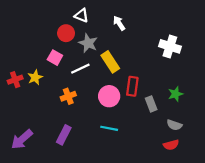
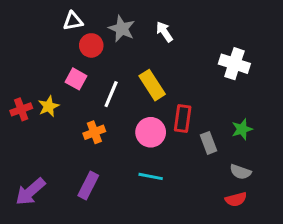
white triangle: (81, 15) -> (73, 21), moved, turned -32
gray star: (88, 43) -> (122, 29), moved
white line: (80, 69) -> (111, 94), turned -42

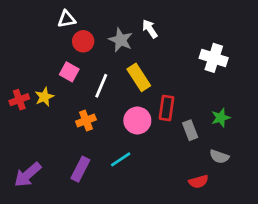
gray star: (122, 29) -> (121, 40), moved
cyan line: (151, 176) -> (121, 159), moved, turned -45
red semicircle: (236, 199) -> (198, 182), moved

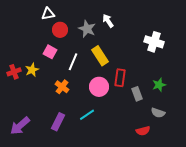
orange cross: (86, 120) -> (62, 87), turned -32

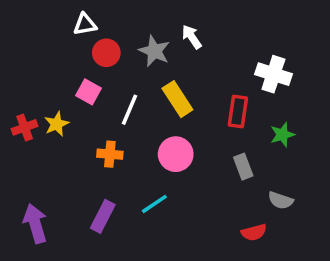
red rectangle: (120, 78) -> (238, 111), moved
green star: (159, 85) -> (282, 135), moved
orange cross: (62, 87) -> (110, 154), turned -32
purple arrow: (20, 126) -> (35, 223), turned 115

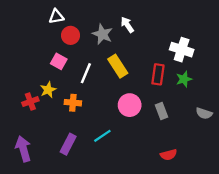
yellow star: (57, 124) -> (48, 90), moved
red cross: (25, 127) -> (30, 102), moved
green star: (282, 135) -> (184, 79), moved
pink circle: (176, 154) -> (130, 105), moved
gray semicircle: (281, 200) -> (204, 113), moved

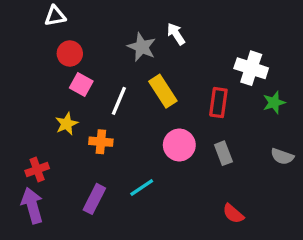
white triangle: (56, 16) -> (55, 16), moved
red circle: (71, 35) -> (70, 53), moved
green star: (184, 79) -> (274, 103), moved
red cross: (30, 102) -> (37, 170), moved
red semicircle: (169, 155) -> (233, 214), turned 56

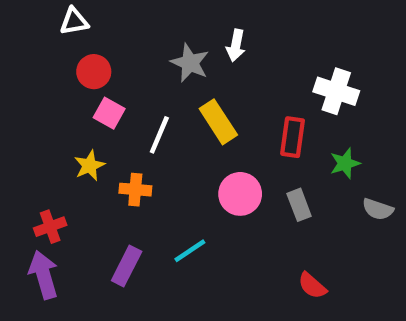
white arrow: (176, 34) -> (236, 45), turned -135
green star: (274, 103) -> (345, 163), moved

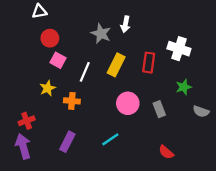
yellow rectangle: (218, 122) -> (116, 65), turned 60
red rectangle: (293, 137) -> (149, 63), moved
cyan line: (190, 251) -> (110, 139), moved

